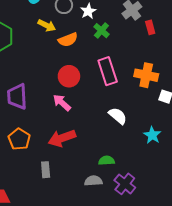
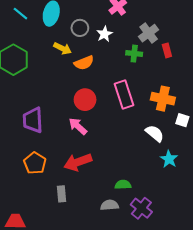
green cross: (101, 31) -> (134, 54), moved, turned -35
white semicircle: (118, 116) -> (155, 133), moved

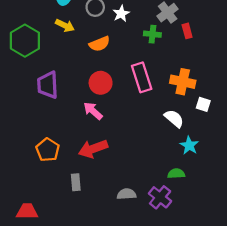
yellow arrow: (62, 48) -> (65, 26), moved
purple trapezoid: (33, 120) -> (48, 85), moved
green semicircle: (123, 185) -> (176, 174), moved

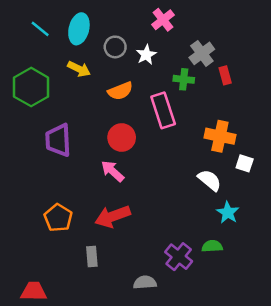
pink rectangle: (142, 77) -> (163, 110), moved
gray semicircle: (127, 194) -> (145, 282), moved
purple cross: (160, 197) -> (179, 257), moved

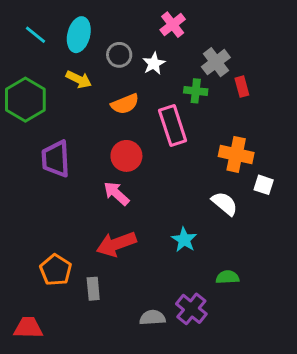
cyan star: (228, 213) -> (184, 240), moved
orange pentagon: (58, 218) -> (56, 270), moved
purple cross: (179, 257) -> (191, 309), moved

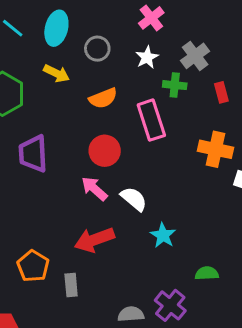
white star: (154, 64) -> (147, 57), moved
red rectangle: (242, 87) -> (221, 92), moved
white semicircle: (225, 204) -> (134, 199), moved

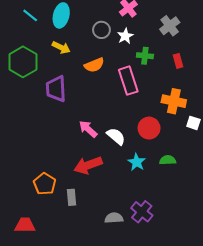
gray circle: (97, 49) -> (101, 30), moved
gray cross: (195, 56) -> (170, 26), moved
red circle: (105, 151) -> (149, 128), moved
purple trapezoid: (33, 154) -> (56, 89), moved
green semicircle: (207, 273) -> (168, 160), moved

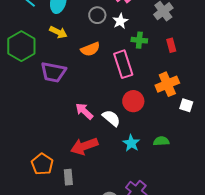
purple trapezoid: (56, 89) -> (53, 72), turned -76
orange cross: (174, 101) -> (167, 84), turned -35
red circle: (149, 128) -> (133, 101), moved

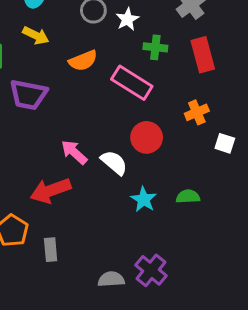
red rectangle: (171, 45) -> (203, 55), size x1.6
pink rectangle: (123, 64) -> (132, 83), turned -40
orange cross: (167, 84) -> (197, 112), size x0.7
red arrow: (84, 146) -> (51, 191), moved

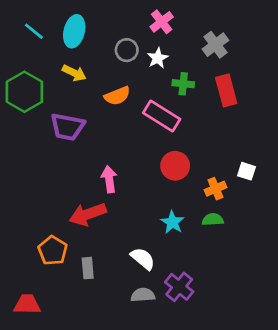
orange cross: (197, 112) -> (215, 189), moved
pink arrow: (74, 152) -> (109, 179), turned 40
white semicircle: (114, 163) -> (143, 259), moved

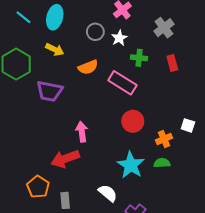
red rectangle: (226, 90) -> (172, 63), size x0.7
cyan star: (172, 222) -> (131, 165), size x1.5

